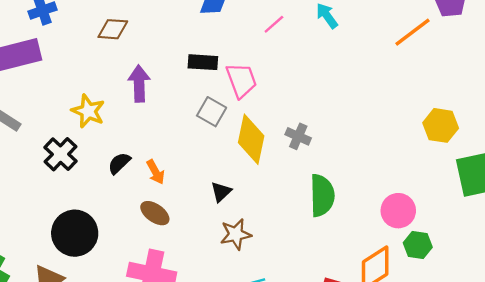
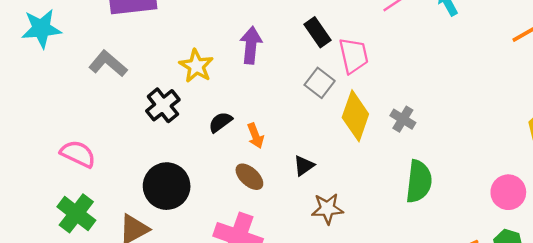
black rectangle: (203, 62) -> (317, 32), turned 44
black triangle: (221, 192) -> (304, 166), moved
pink circle: (398, 211) -> (508, 192), moved

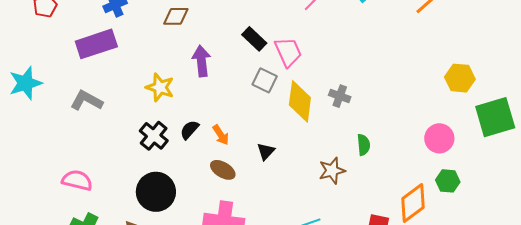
black cross: (163, 105) -> (154, 136), moved
green semicircle: (419, 181) -> (364, 145), size x0.6
brown star: (327, 209) -> (332, 171), moved

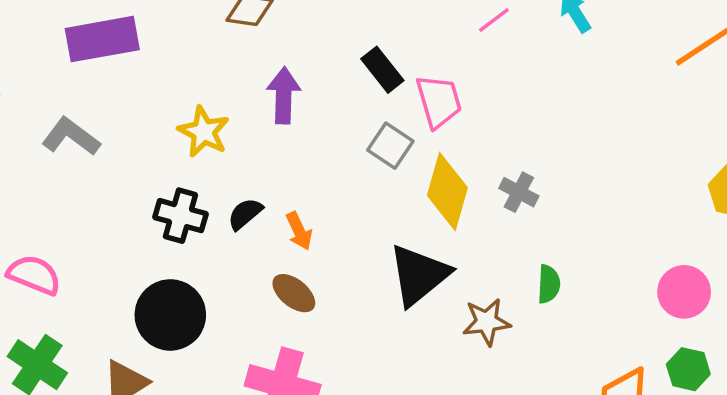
black cross: (154, 136) -> (180, 216), turned -32
black triangle: (266, 151) -> (419, 275), moved, size x2.0

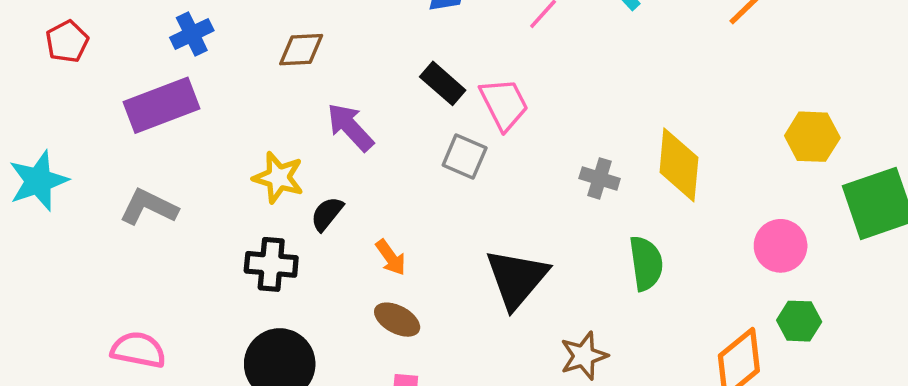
purple arrow: (284, 95) -> (350, 127), turned -34
yellow diamond: (447, 191) -> (679, 165), moved
black semicircle: (245, 214) -> (327, 214), moved
green semicircle: (549, 284) -> (646, 263), size x1.4
brown star: (487, 322) -> (584, 356), moved

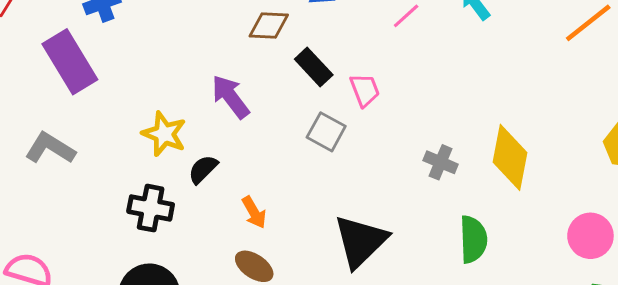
brown diamond: (301, 50) -> (269, 26), moved
pink trapezoid: (504, 104) -> (365, 90), size x0.7
purple rectangle: (161, 105) -> (70, 62), turned 74

